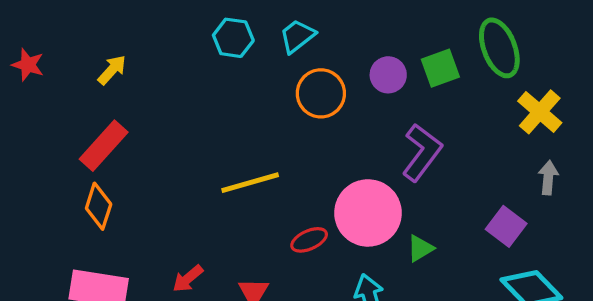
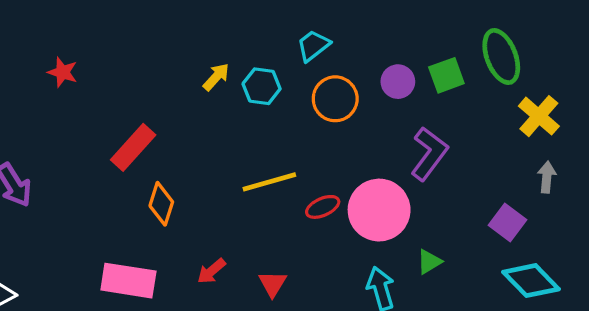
cyan hexagon: (233, 38) -> (262, 86), moved
yellow arrow: (112, 70) -> (216, 77), moved
orange diamond: (99, 206) -> (161, 204), moved
red ellipse: (309, 240) -> (323, 207), moved
green triangle: (420, 248) -> (429, 262), moved

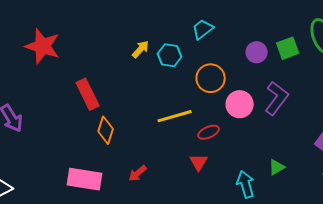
red star: (63, 72) -> (43, 46), size x1.8
orange circle: (335, 99) -> (211, 78), moved
red rectangle: (133, 147) -> (88, 94), turned -68
pink circle: (379, 210) -> (240, 104), moved, size x0.7
red triangle: (273, 284) -> (199, 162), moved

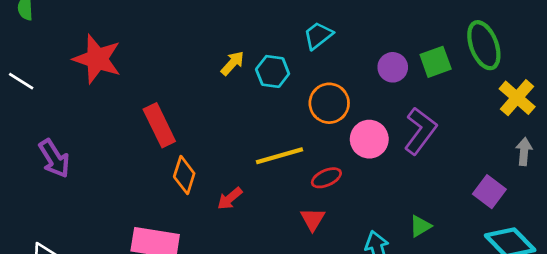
red arrow: (138, 173) -> (230, 199), moved

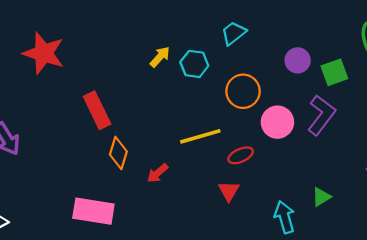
green square: (436, 62) -> (334, 72), moved

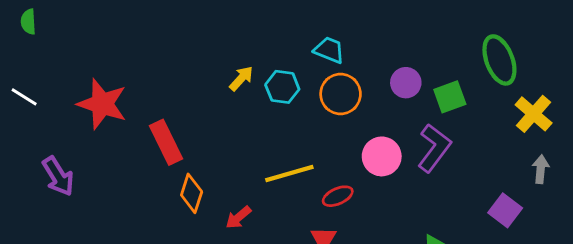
cyan trapezoid: (234, 33) -> (329, 50), turned 60
red star: (44, 53) -> (102, 104), moved
orange circle: (243, 91) -> (341, 94), moved

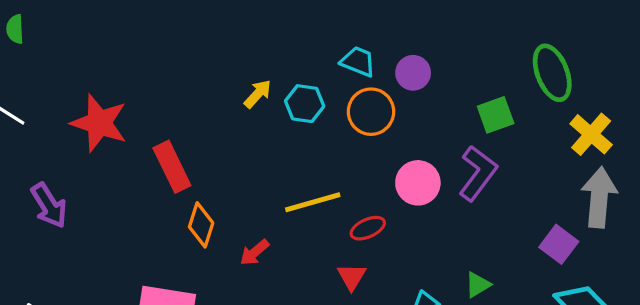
purple circle: (406, 83) -> (413, 73), moved
gray arrow: (541, 169) -> (599, 197), size x1.8

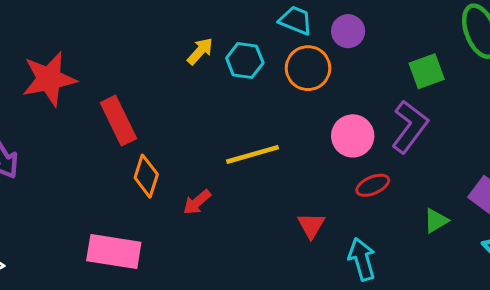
red star: (99, 123) -> (49, 79), turned -30
red ellipse: (368, 228) -> (373, 185), moved
red triangle: (352, 277) -> (311, 225), moved
green triangle: (478, 285) -> (436, 221), moved

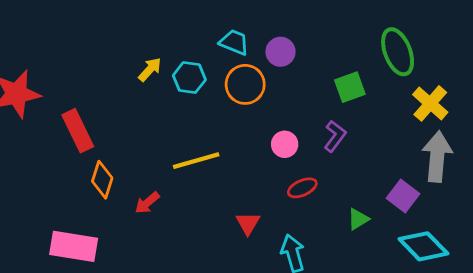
purple L-shape: (410, 127) -> (335, 136), size x0.7
pink circle: (353, 136) -> (285, 144), size x0.7

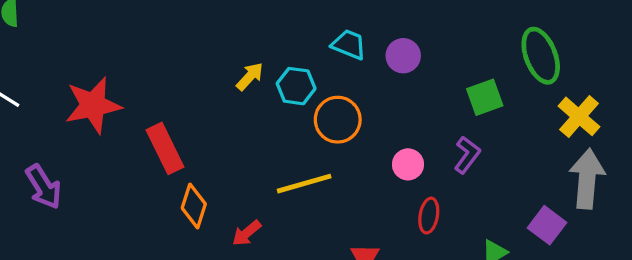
orange circle: (245, 84) -> (338, 120), moved
red ellipse: (302, 188) -> (429, 216), turned -56

